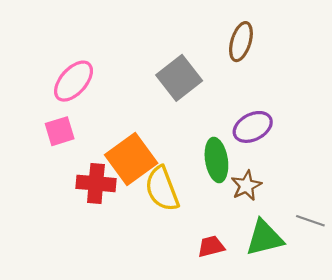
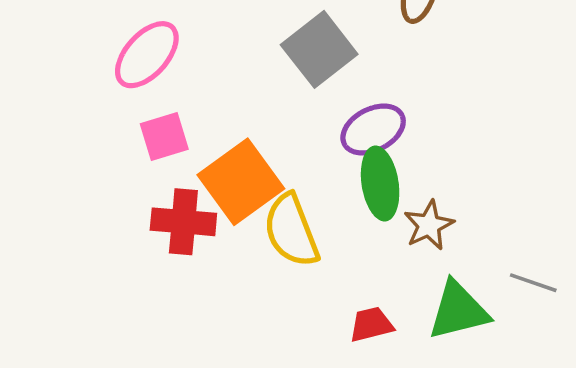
purple ellipse: (253, 127) -> (373, 130), moved
pink square: (60, 131) -> (164, 136), moved

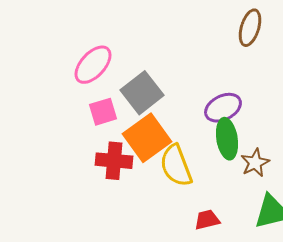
gray square: (319, 49) -> (142, 93), moved
red trapezoid: (371, 324) -> (207, 220), moved

